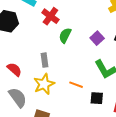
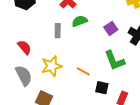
green semicircle: (65, 35) -> (80, 21), turned 35
gray rectangle: (45, 60) -> (58, 31), moved

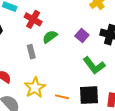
orange line: (83, 71) -> (62, 97), moved
black square: (102, 88) -> (89, 95), size x1.5

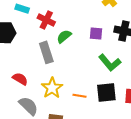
purple square: (82, 35) -> (96, 33), turned -32
gray rectangle: (31, 52) -> (46, 52), size x1.5

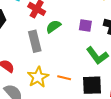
orange line: (80, 96) -> (64, 78), moved

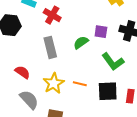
green semicircle: (53, 26) -> (81, 43), moved

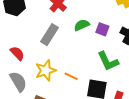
green semicircle: (81, 43) -> (82, 25), moved
gray rectangle: (50, 47) -> (49, 35), turned 35

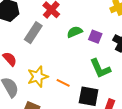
gray rectangle: (49, 35) -> (33, 33), moved

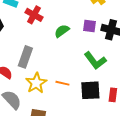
gray rectangle: (33, 33) -> (25, 57), moved
purple square: (95, 37) -> (89, 26), moved

